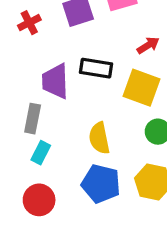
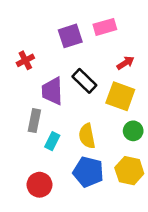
red cross: (29, 23) -> (25, 60), moved
black rectangle: (96, 68) -> (84, 81), turned 35
cyan rectangle: (41, 153) -> (52, 141), moved

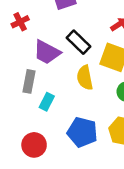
purple trapezoid: (52, 91) -> (47, 52), turned -60
yellow semicircle: (87, 136) -> (85, 78), moved

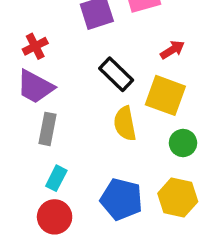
purple trapezoid: (47, 52) -> (35, 87), moved
cyan rectangle: (47, 102) -> (56, 178), moved

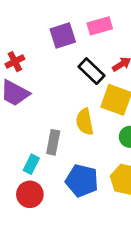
black rectangle: (116, 74) -> (91, 71), moved
gray rectangle: (48, 129) -> (53, 142), moved

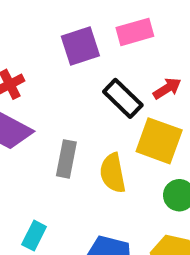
gray rectangle: (53, 142) -> (66, 159), moved

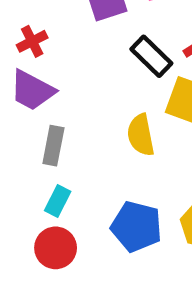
gray rectangle: (66, 159) -> (53, 146), moved

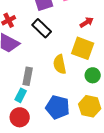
black rectangle: (151, 56) -> (42, 28), moved
gray rectangle: (53, 146) -> (28, 76), moved

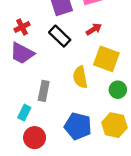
red arrow: (87, 22) -> (94, 29), moved
cyan rectangle: (21, 95) -> (24, 113), moved

